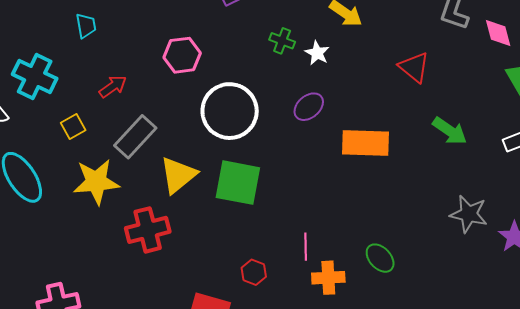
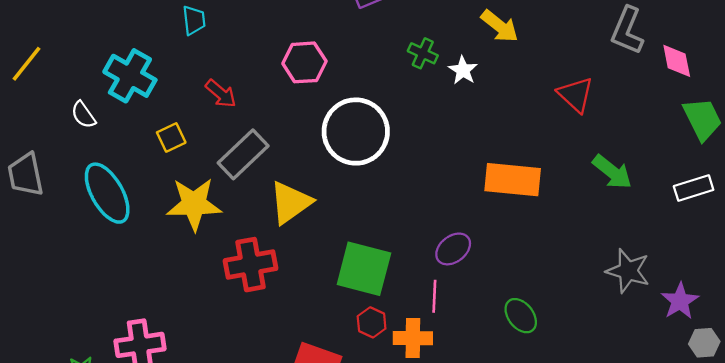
red arrow: (113, 86) -> (221, 94), turned 72
purple ellipse: (309, 107) -> (453, 249), moved
green square: (238, 183) -> (364, 269), moved
orange cross: (328, 278) -> (413, 338), moved

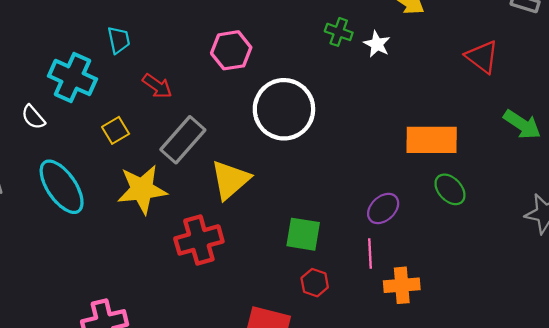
cyan trapezoid: (194, 20) -> (119, 40), moved
green square: (364, 269) -> (303, 234), size x0.7
green ellipse: (521, 316) -> (450, 189), moved
orange cross: (413, 338) -> (402, 285), moved

